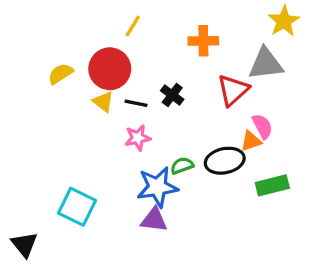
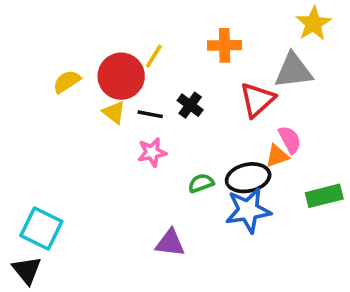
yellow line: (133, 26) -> (154, 56), moved
green rectangle: (272, 185) -> (324, 196), moved
blue star: (157, 187) -> (248, 210), moved
cyan square: (77, 207) -> (41, 228), moved

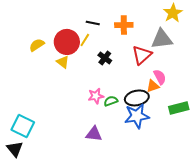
yellow line: (154, 56) -> (85, 40), moved
black line: (150, 114) -> (93, 23), moved
pink star: (152, 152) -> (96, 96), moved

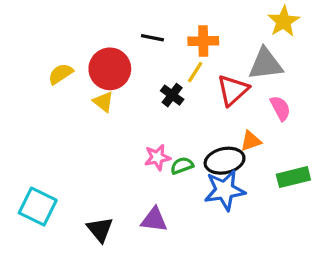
yellow line: (85, 40) -> (195, 72), moved
pink semicircle: (160, 77) -> (280, 108), moved
black triangle: (15, 149) -> (100, 230), moved

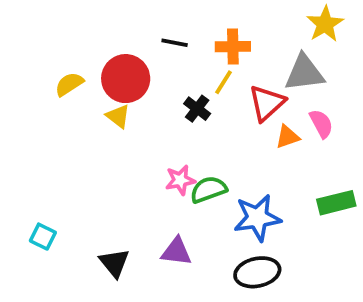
orange triangle: (251, 141) -> (287, 137), moved
black ellipse: (225, 161) -> (257, 272), moved
green semicircle: (182, 166) -> (208, 190), size x1.4
cyan square: (38, 207) -> (43, 237), size x0.6

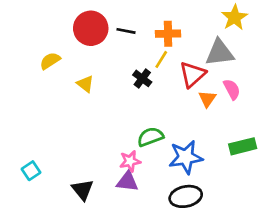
red circle: (126, 79) -> (91, 28), moved
orange triangle: (287, 137) -> (207, 99), turned -36
pink star: (180, 180) -> (130, 161), moved
cyan square: (43, 237) -> (31, 171), turned 30

